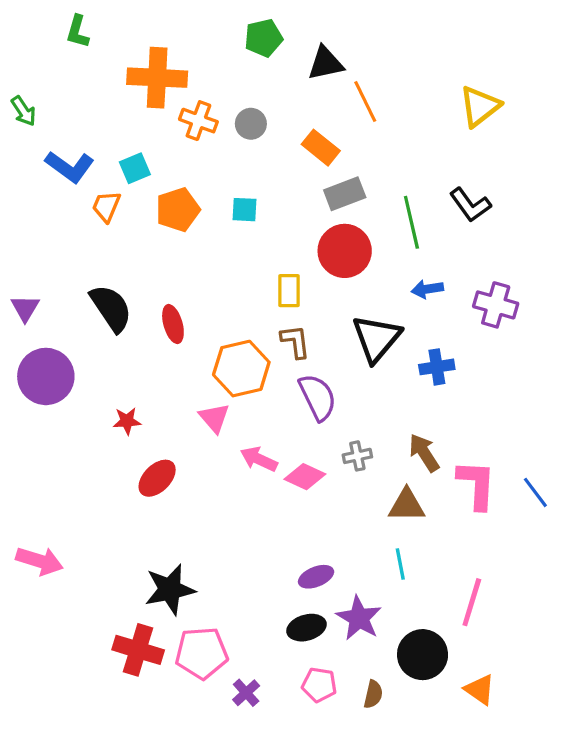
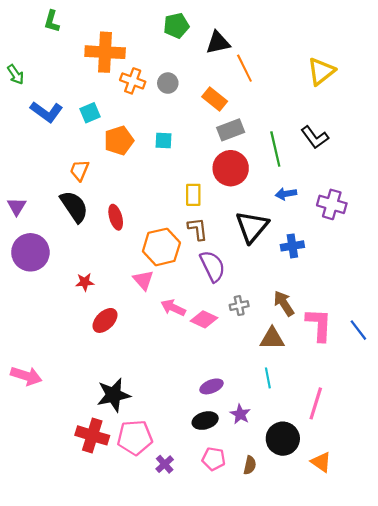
orange trapezoid: (106, 206) -> (79, 170), moved
purple star: (359, 618) -> (240, 414), size x0.7

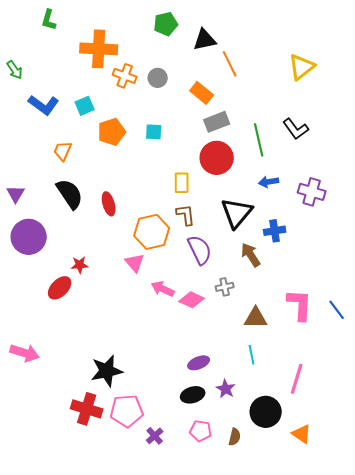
orange trapezoid: (79, 170) -> (63, 151), moved
brown arrow: (284, 303) -> (251, 255), moved
red ellipse: (105, 320) -> (60, 288), moved

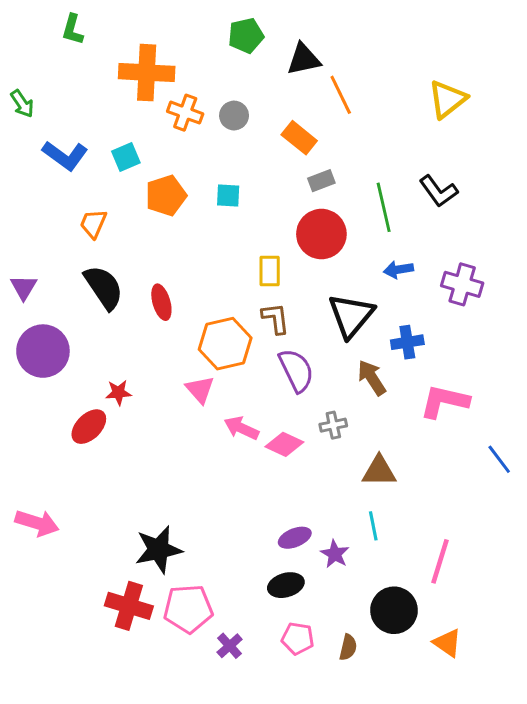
gray rectangle: (217, 122) -> (321, 181), size x0.7
pink L-shape: (300, 305) -> (444, 401), moved, turned -80
purple star: (226, 389) -> (335, 554), moved

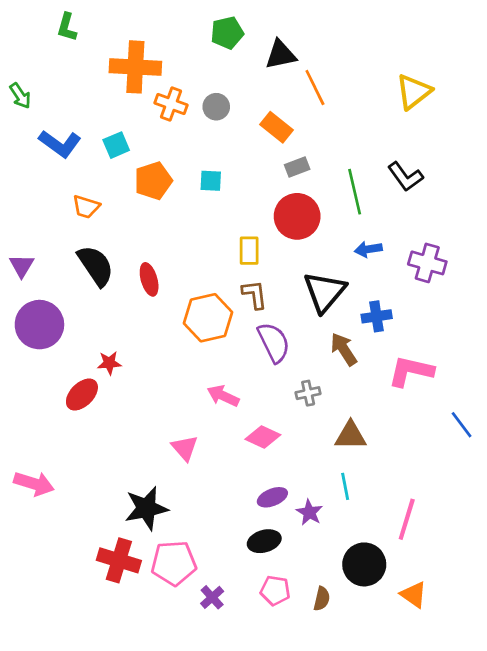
orange trapezoid: (93, 224) -> (86, 207), turned -96
pink triangle: (200, 390) -> (185, 448), moved
pink diamond: (284, 444) -> (263, 437), moved

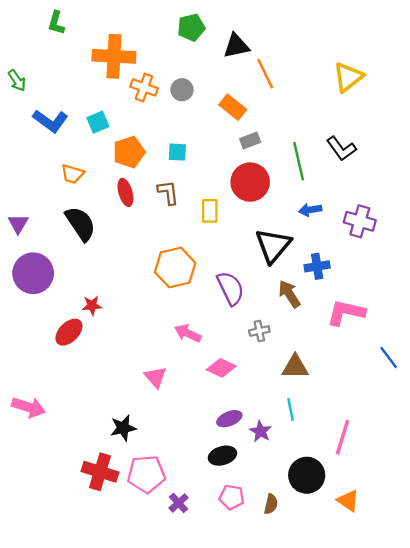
red ellipse: (149, 279) -> (125, 192), moved
brown L-shape: (255, 294) -> (168, 192), moved
black star: (146, 508) -> (123, 428), size x0.7

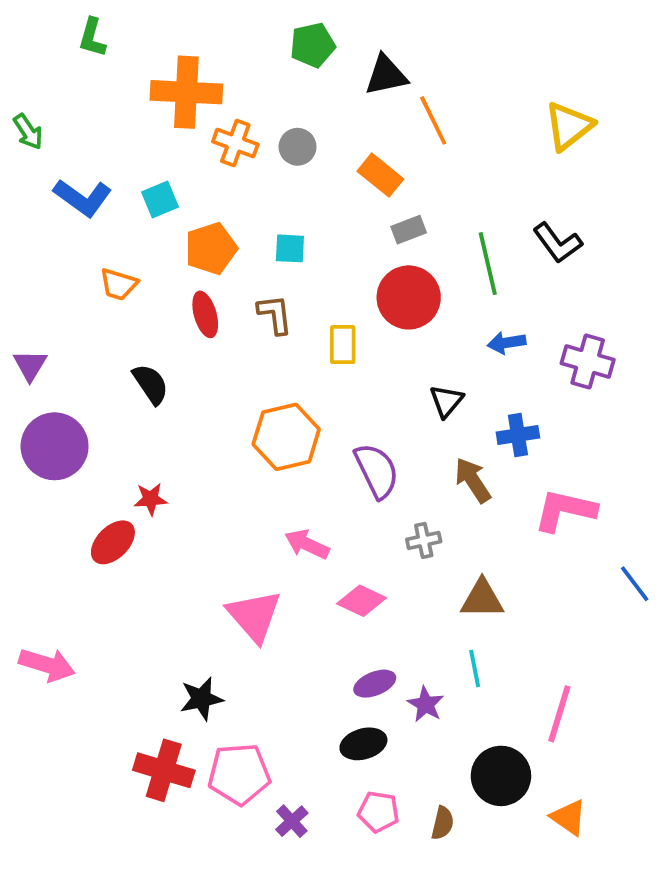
black semicircle: (80, 224) -> (151, 384), moved, size x0.7
black triangle: (273, 246) -> (446, 401), size x0.6
pink triangle: (155, 377) -> (254, 616), size x1.5

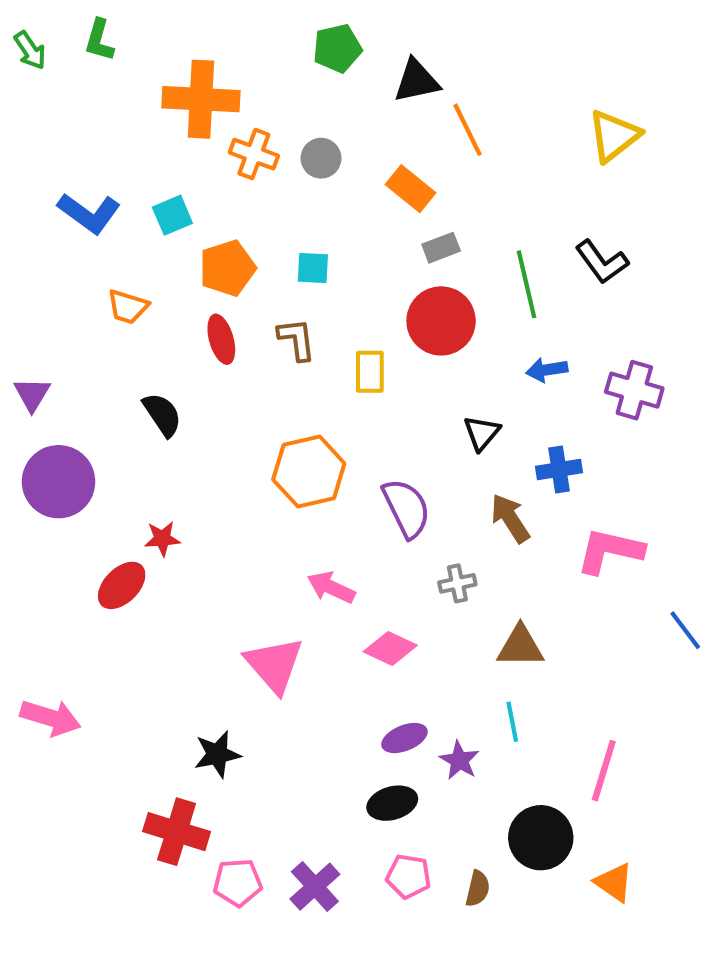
green arrow: (28, 132) -> (30, 50), moved
pink pentagon: (239, 774) -> (238, 882), moved, size x0.7
purple cross: (292, 821) -> (315, 887), size x1.4

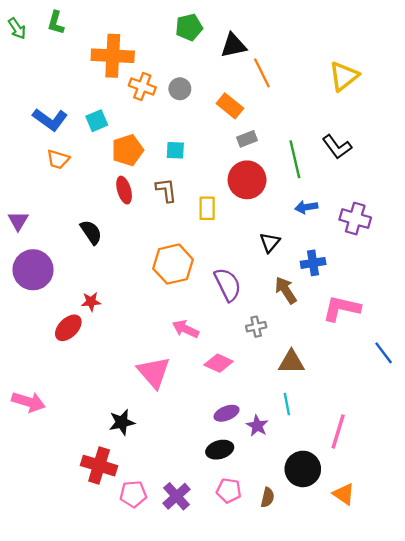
orange trapezoid: (128, 307) -> (58, 159), moved

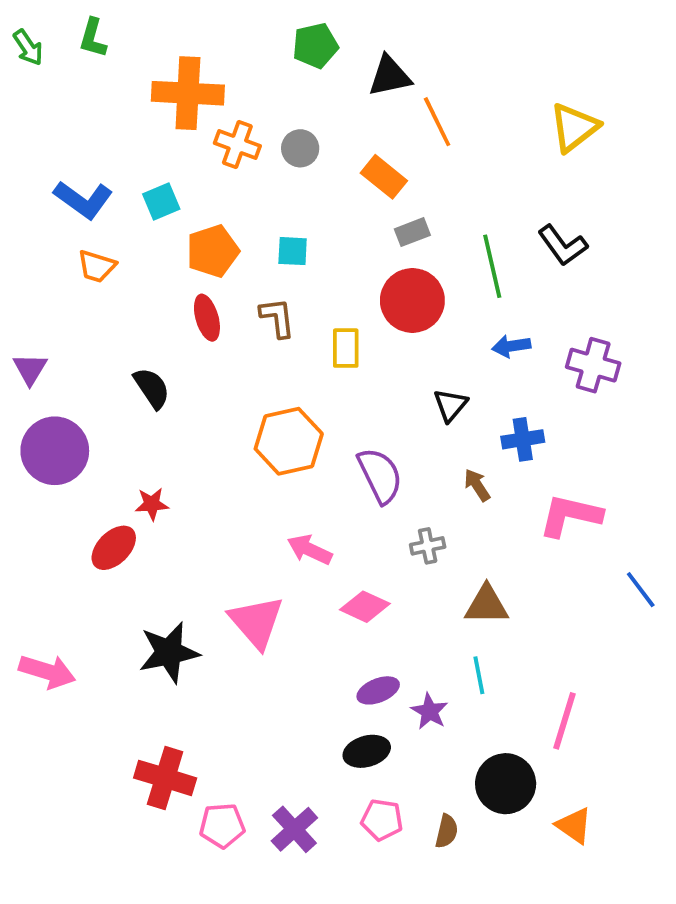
brown arrow: (286, 290) -> (477, 485), size x0.7
black star: (122, 422) -> (169, 652), moved, size x1.4

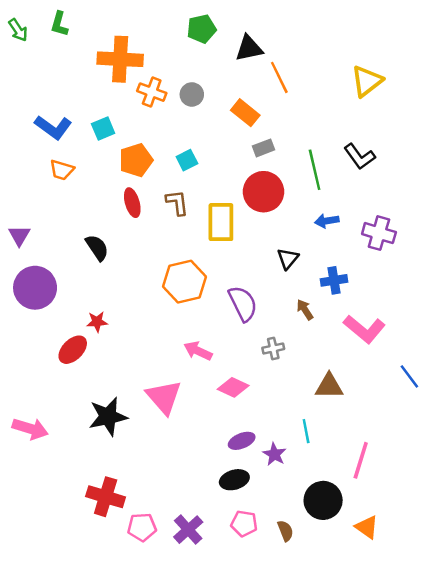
cyan square: (293, 251) -> (187, 160), turned -30
yellow rectangle: (346, 348) -> (221, 222), size x1.5
pink L-shape: (570, 515) -> (364, 329), turned -153
brown triangle: (487, 605) -> (329, 386), moved
brown semicircle: (447, 831) -> (285, 531), turned -35

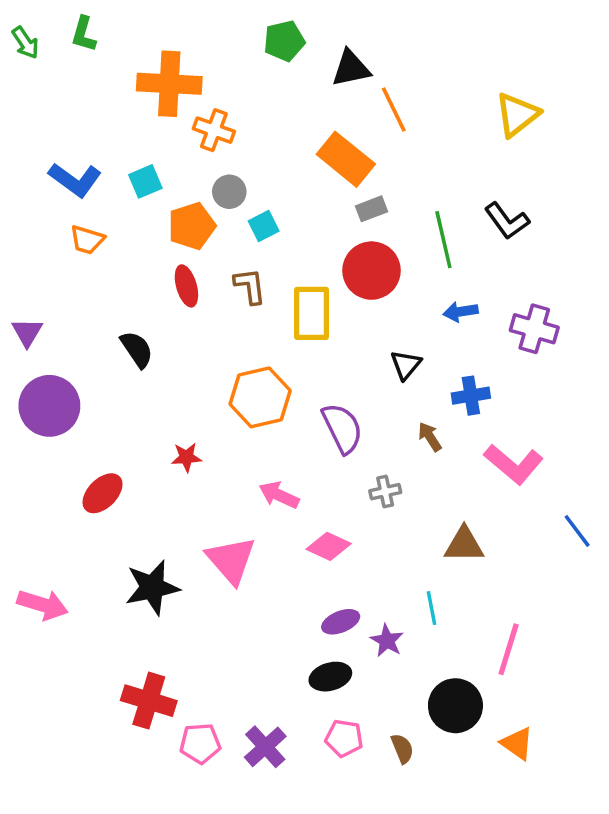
gray circle: (192, 94) -> (229, 192), moved
orange rectangle: (245, 113) -> (346, 159), size x1.4
red star: (97, 322) -> (186, 457), moved

